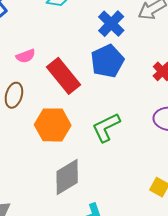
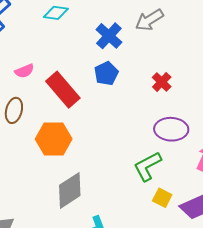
blue pentagon: (107, 61) -> (106, 73), size x0.7
green L-shape: (106, 127) -> (147, 166), moved

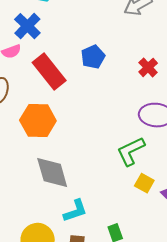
blue cross: (109, 36) -> (27, 26), moved
gray diamond: (70, 190) -> (52, 173), turned -75

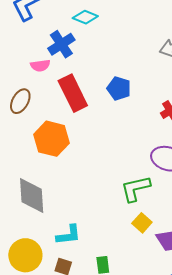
blue pentagon: (93, 57) -> (119, 88), turned 30
gray diamond: (52, 173) -> (32, 196), moved

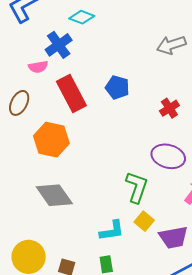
green L-shape: (135, 189) -> (137, 187), turned 124
gray diamond: (32, 196) -> (54, 195), moved, turned -30
cyan L-shape: (69, 235) -> (112, 231), moved

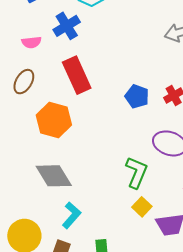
pink semicircle: (38, 67) -> (31, 42), moved
blue pentagon: (117, 87) -> (137, 96), moved
cyan L-shape: (112, 231) -> (71, 215), moved, turned -44

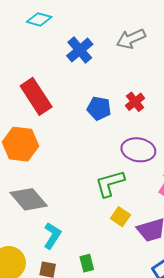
blue cross: (67, 26) -> (80, 50), moved
green L-shape: (136, 172) -> (110, 183), turned -120

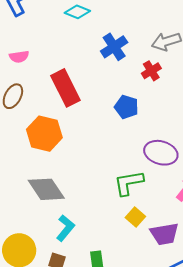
red cross: (135, 102) -> (151, 71), moved

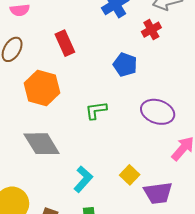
red rectangle: (65, 88) -> (65, 43), size x0.7
green L-shape: (129, 183) -> (96, 110), moved, size x0.7
cyan L-shape: (65, 228) -> (83, 179), moved

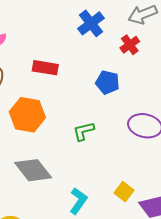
red rectangle: (65, 43) -> (45, 68), turned -50

